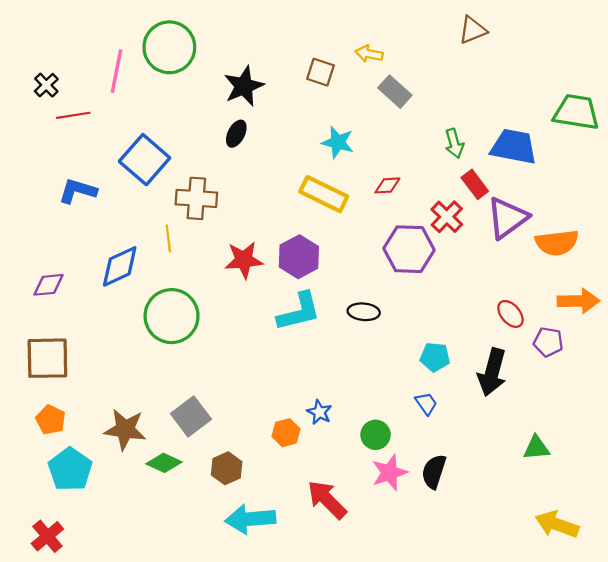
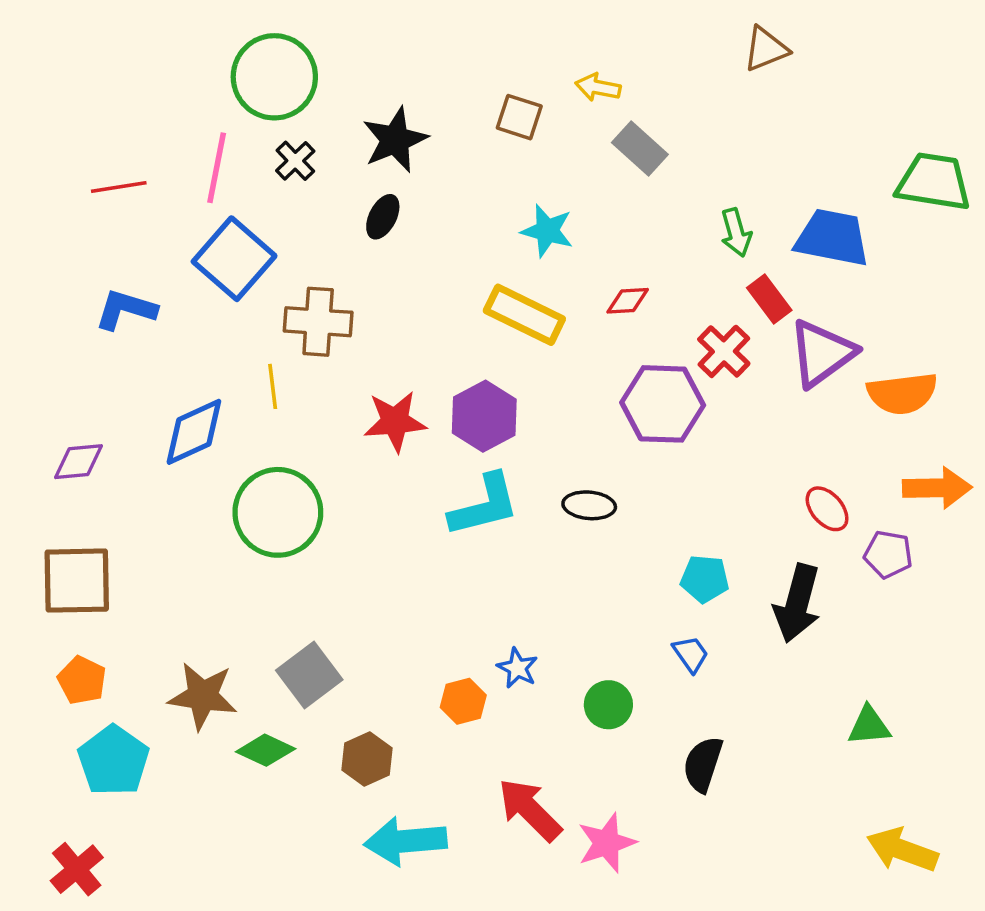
pink line: (116, 71) -> (217, 168), moved
black cross: (46, 85) -> (295, 161), moved
pink star: (390, 473) -> (607, 843), moved

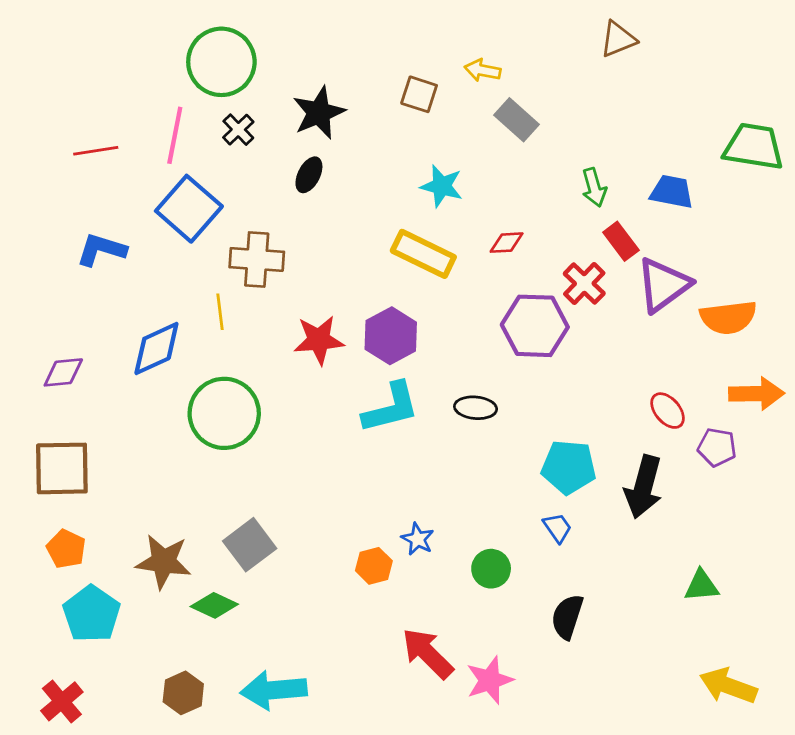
blue trapezoid: (832, 238) -> (672, 192), size x0.7
cyan pentagon: (705, 579) -> (569, 467), size x1.4
brown hexagon: (367, 759) -> (183, 693), moved
cyan arrow: (406, 841) -> (274, 690), moved

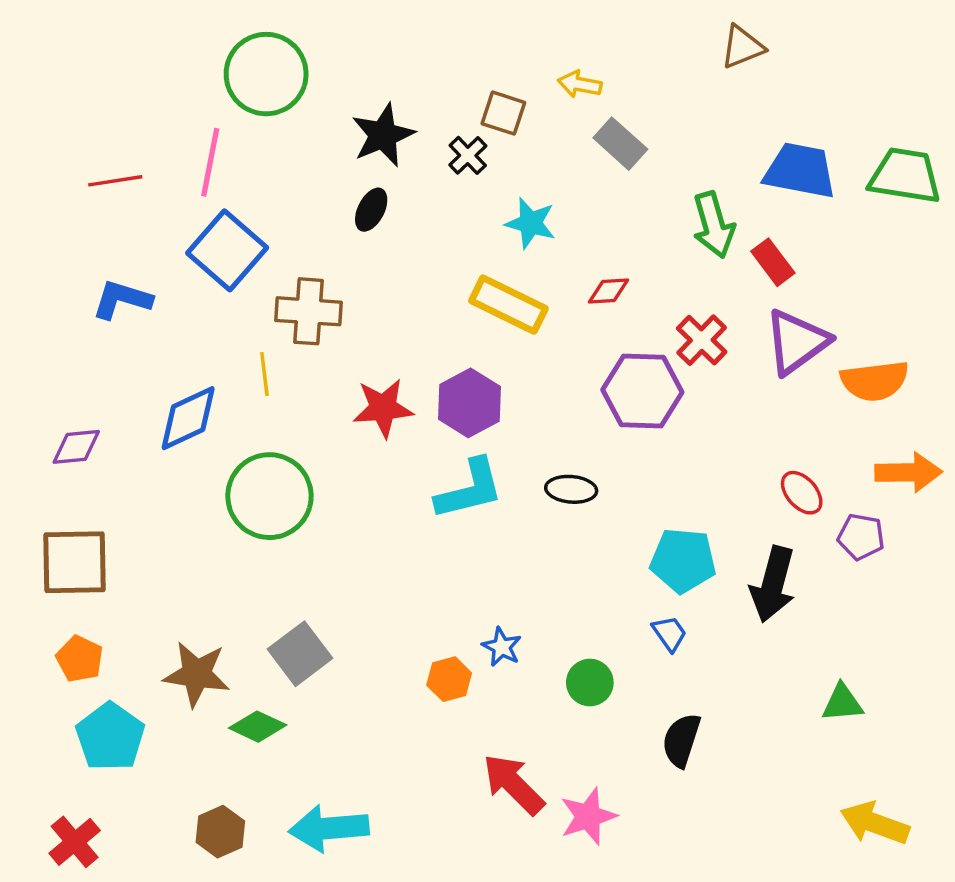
black cross: (238, 130) -> (468, 155), moved
green arrow: (594, 187) -> (714, 225), size x1.4
blue trapezoid: (672, 192) -> (800, 171), moved, size x1.4
red rectangle: (621, 241) -> (773, 262), moved

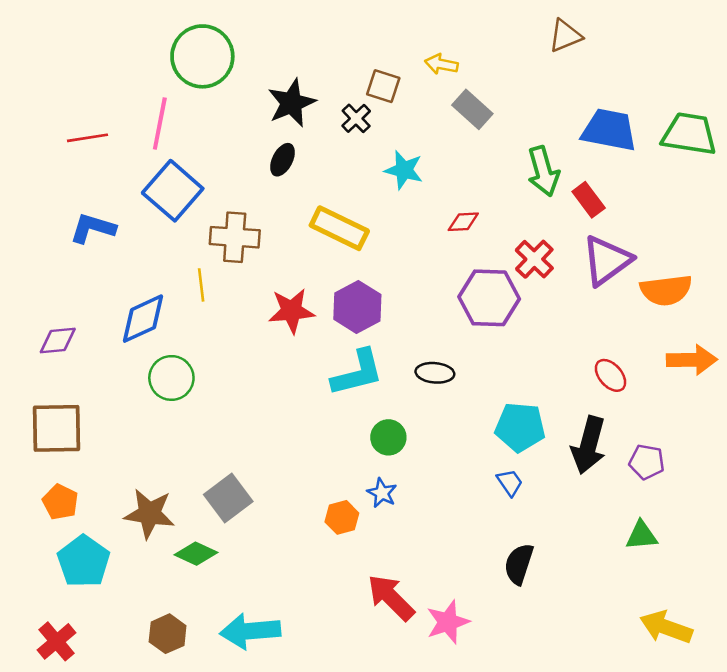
yellow rectangle: (508, 305) -> (339, 228), moved
green circle: (269, 496) -> (171, 378), moved, size x0.7
purple pentagon: (861, 537) -> (647, 462), moved
green circle: (590, 683) -> (388, 437), moved

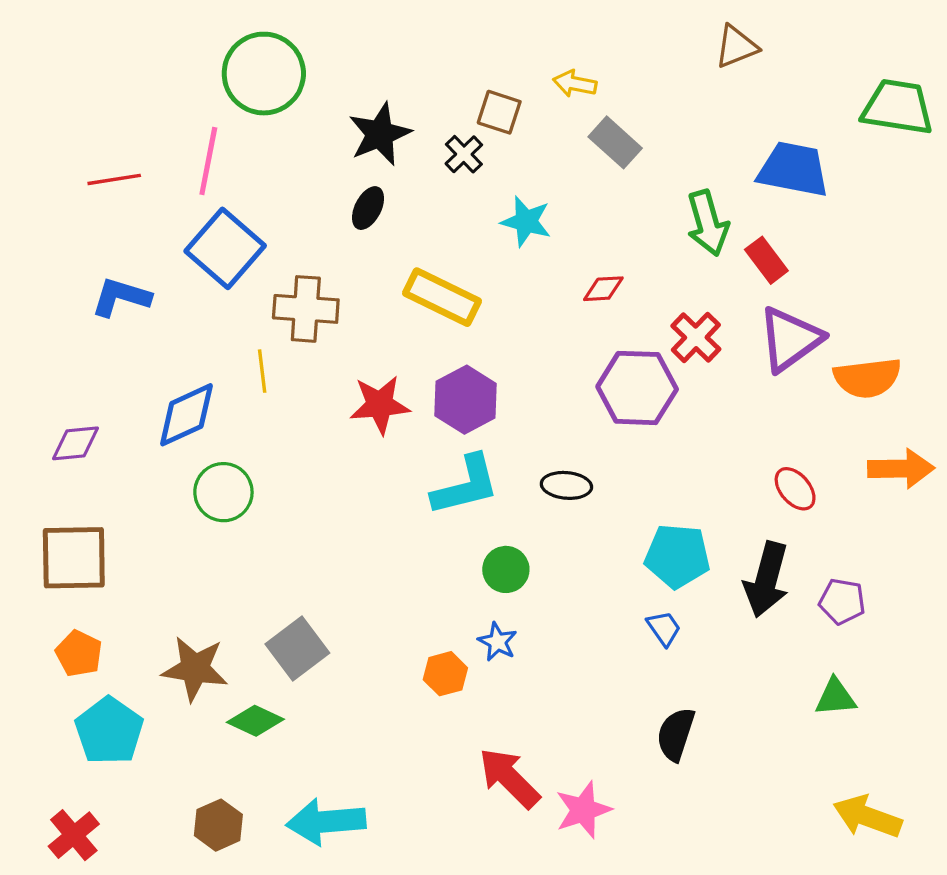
green trapezoid: (689, 134) -> (898, 107), moved

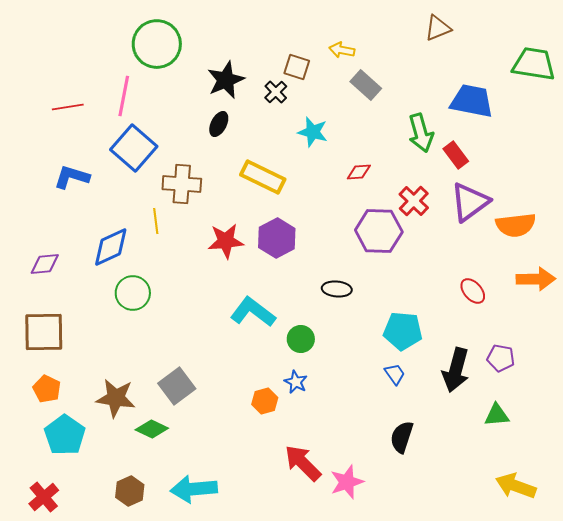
cyan L-shape: (466, 485) -> (253, 312), moved, turned -129
black arrow: (766, 580) -> (456, 370), moved

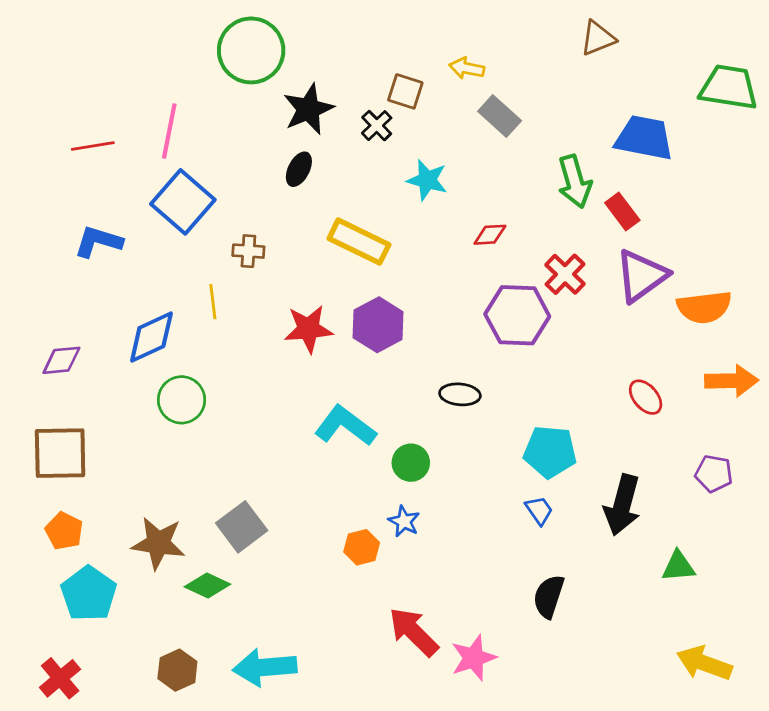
green circle: (157, 44) -> (251, 50), moved
brown cross: (182, 184) -> (248, 251), size x0.6
purple pentagon: (501, 358) -> (714, 474), moved

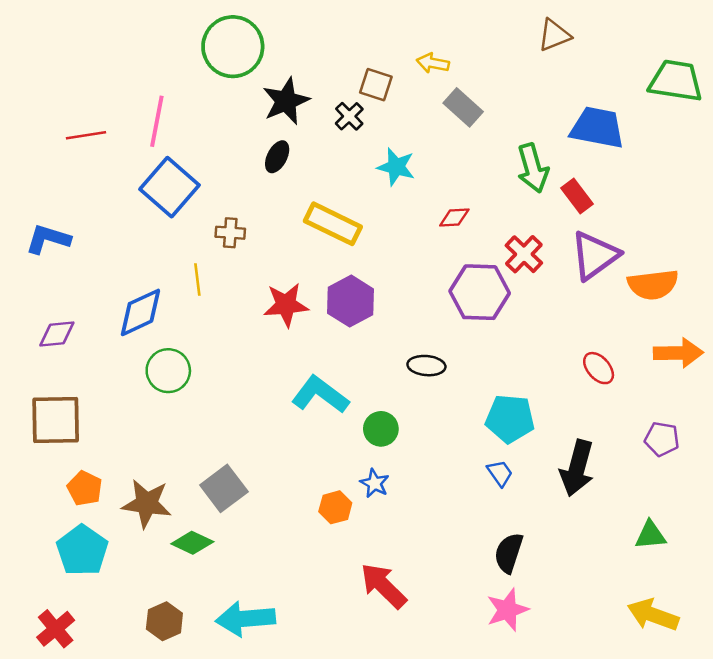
blue L-shape: (98, 242) -> (48, 239), moved
orange pentagon: (64, 531) -> (85, 488), moved
green triangle: (678, 566) -> (650, 535), moved
pink star: (474, 658) -> (507, 610), moved

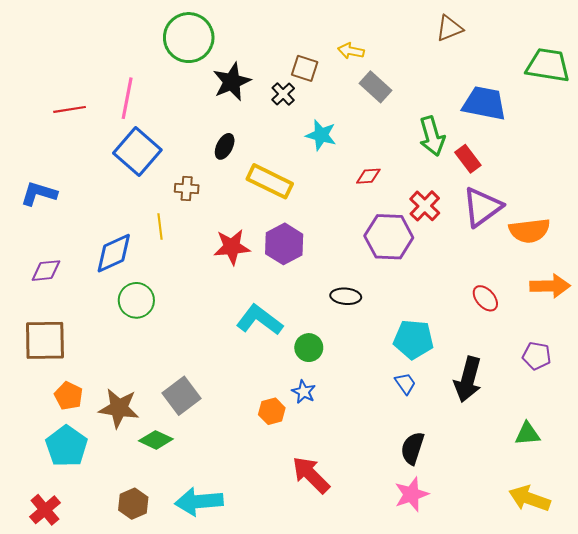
black ellipse: (277, 157) -> (225, 146), moved

